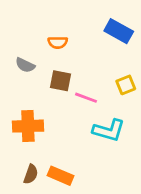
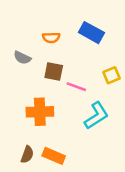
blue rectangle: (119, 31) -> (91, 33), moved
orange cross: (28, 126) -> (40, 112), moved
cyan L-shape: (109, 130) -> (96, 116), turned -48

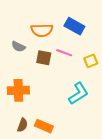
orange semicircle: (51, 38) -> (42, 30), size x1.5
pink line: (76, 87) -> (64, 53), moved
orange cross: (40, 112) -> (18, 90), moved

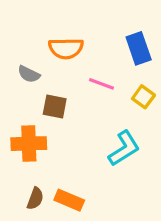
blue rectangle: (74, 26) -> (139, 48), moved, turned 42
brown square: (44, 58) -> (55, 106), moved
yellow square: (91, 61) -> (143, 97), turned -32

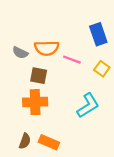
orange semicircle: (66, 48) -> (47, 48), moved
orange cross: (29, 144) -> (35, 102), moved

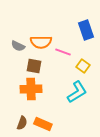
yellow square: (102, 69) -> (83, 66), moved

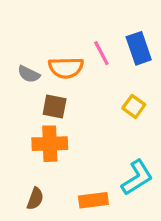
pink line: (63, 52) -> (101, 53), moved, turned 42
cyan L-shape: (77, 92) -> (137, 178), moved
orange rectangle: (43, 124) -> (93, 200), moved, turned -30

